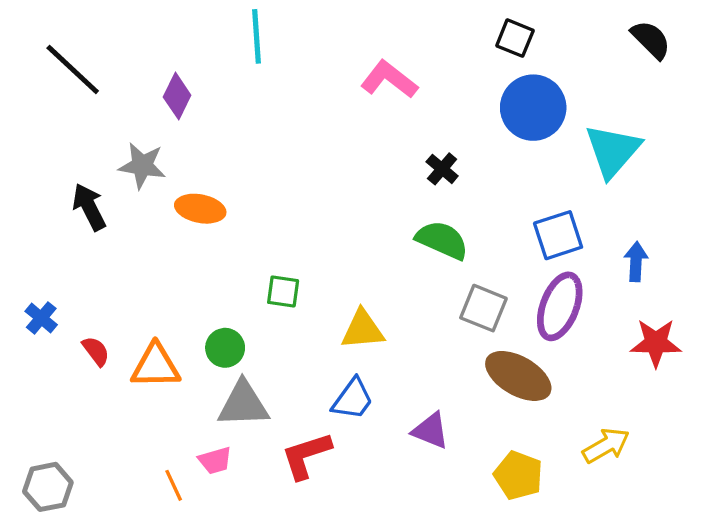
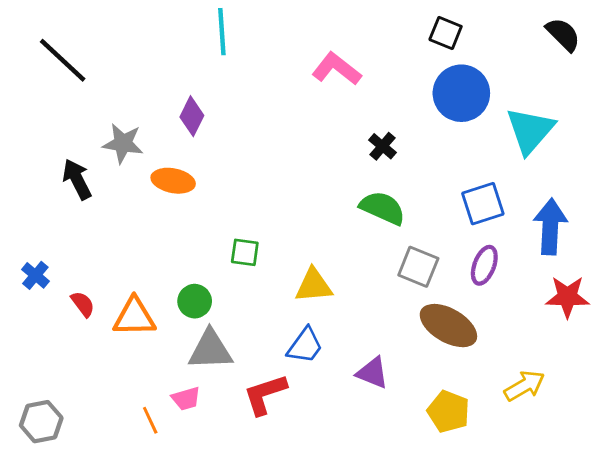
purple diamond: (177, 96) -> (192, 116), moved
blue arrow: (636, 262) -> (550, 227), size x1.6
purple ellipse: (560, 306) -> (484, 265), size x0.7

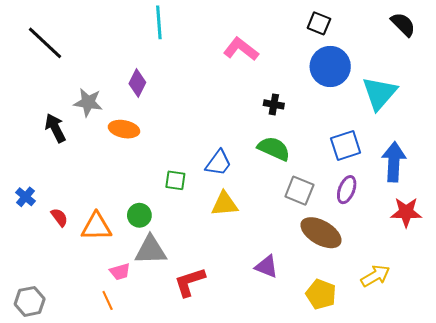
black cross: (382, 146) -> (274, 104), turned -30
blue trapezoid: (305, 346) -> (218, 163), moved
pink trapezoid: (186, 399) -> (120, 272), moved

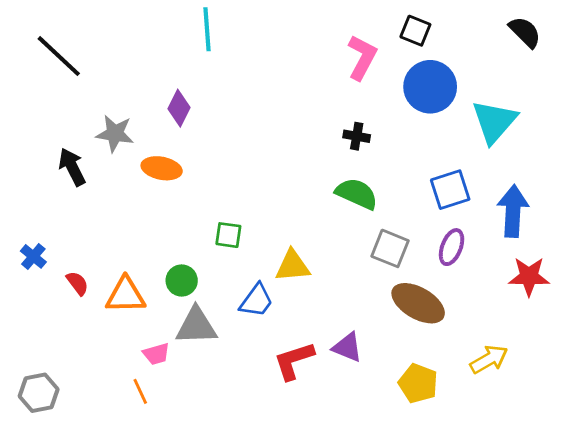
pink L-shape: (241, 49) -> (362, 57), moved, turned 80
blue trapezoid: (218, 163) -> (256, 301), moved
red L-shape: (190, 282) -> (294, 361), moved

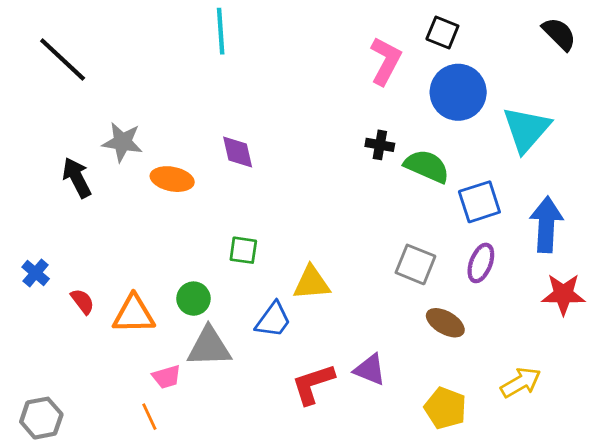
purple diamond: (179, 108) -> (238, 152), moved, turned -39
green semicircle: (357, 194) -> (427, 166), moved
brown ellipse: (418, 303) -> (445, 323), size x0.7

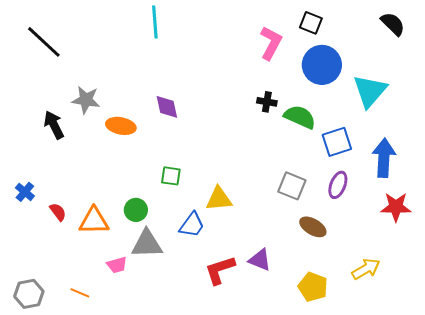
orange line: (149, 417) -> (80, 293), moved, turned -42

